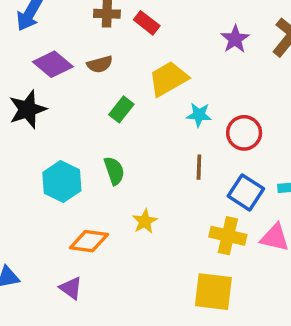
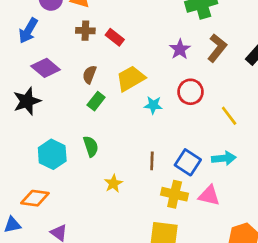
brown semicircle: (100, 64) -> (89, 75), moved, turned 126
red circle: (244, 133) -> (191, 92), moved
brown line: (199, 167) -> (152, 161), moved
orange diamond: (89, 241) -> (35, 198), moved

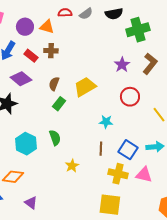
red rectangle: (115, 37) -> (31, 56), moved
cyan star: (153, 105) -> (106, 122), moved

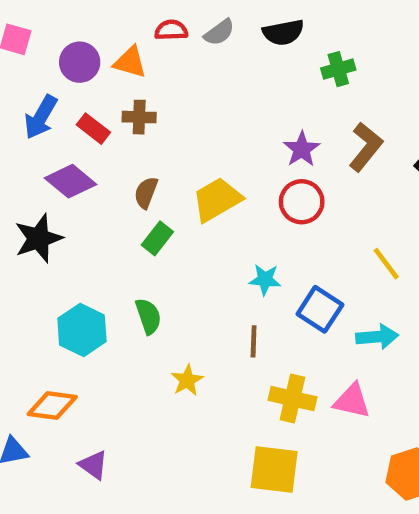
green cross: (138, 30) -> (338, 69), size x0.6
red circle: (130, 97) -> (302, 202), moved
blue square: (128, 150) -> (320, 309), moved

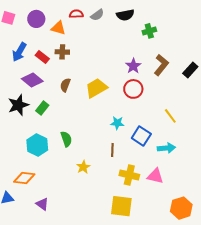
purple circle: (80, 62) -> (36, 19), moved
green rectangle: (157, 238) -> (42, 108), moved

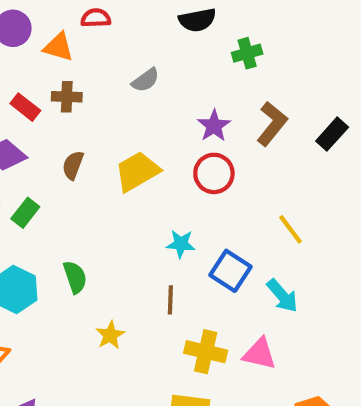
gray semicircle: (97, 15) -> (146, 80), moved
cyan arrow: (166, 148) -> (282, 296), turned 54

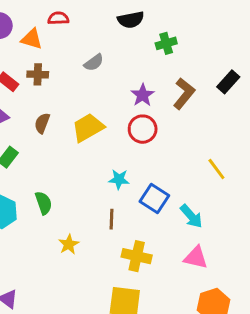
black rectangle: (332, 134) -> (228, 82), moved
yellow line: (291, 229) -> (216, 169), moved
pink triangle: (260, 354) -> (196, 258), moved

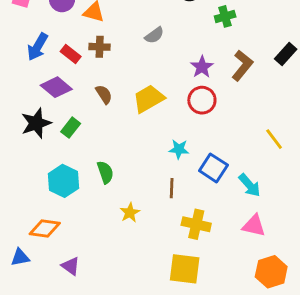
brown semicircle: (42, 123) -> (104, 94), turned 126

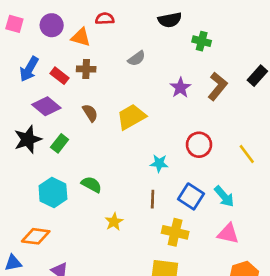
green cross: (225, 16) -> (202, 41), turned 30
red circle: (202, 100) -> (199, 145), moved
blue square: (213, 168) -> (191, 196), moved
green semicircle: (105, 172) -> (91, 185), turned -42

